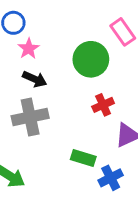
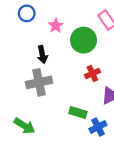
pink star: (29, 49) -> (56, 26), moved
black arrow: (35, 79) -> (42, 55), turned 54

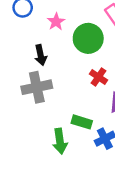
red cross: (92, 73) -> (98, 77), turned -32
green arrow: (24, 126) -> (60, 141), moved, turned 50

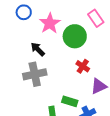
pink star: (56, 22) -> (50, 23), size x1.5
black arrow: (41, 55) -> (38, 49), turned 147

